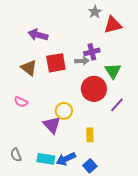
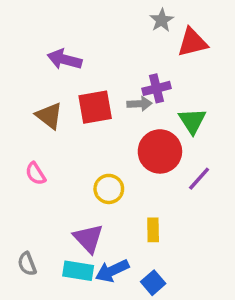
pink semicircle: (21, 102) -> (36, 174), turned 32
purple triangle: (52, 125) -> (88, 238), moved

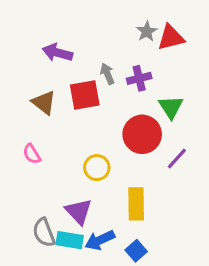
gray star: (162, 20) -> (147, 31), moved
gray arrow: (139, 104) -> (107, 74), moved, turned -110
yellow rectangle: (153, 230) -> (136, 204), size x1.5
gray semicircle: (27, 264) -> (44, 233), moved, size x1.4

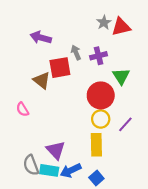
brown triangle: (44, 103) -> (42, 80), moved
purple line: (177, 158) -> (125, 124), moved
yellow circle: (97, 168) -> (101, 119), moved

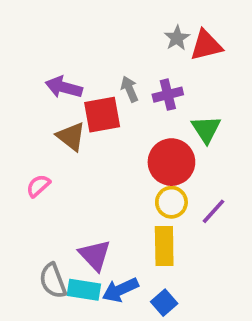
purple arrow: (41, 38) -> (64, 87), moved
pink semicircle: (22, 109) -> (38, 186), turned 80

